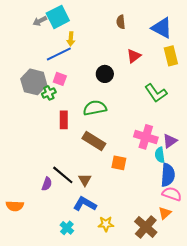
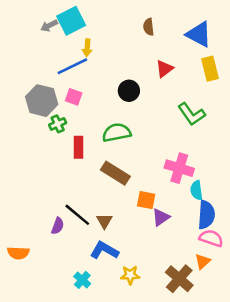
green cross: (49, 93) -> (58, 124), moved
purple triangle: (170, 141) -> (161, 217), moved

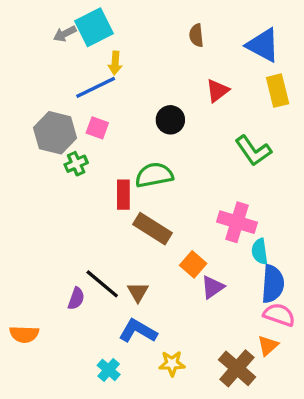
red rectangle: (79, 147) -> (123, 195), moved
orange square: (146, 200) -> (193, 264), turned 30

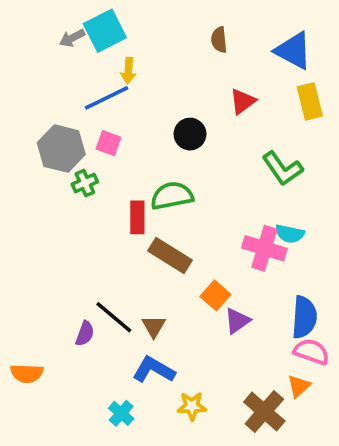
cyan semicircle: (260, 251) -> (290, 234), moved, turned -70

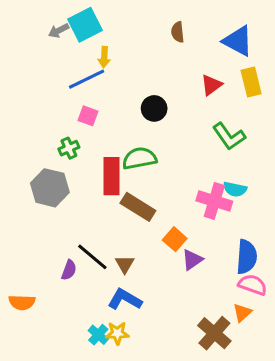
red triangle: (243, 101) -> (211, 85), moved
gray hexagon: (61, 149) -> (50, 188), moved
red rectangle: (137, 217) -> (112, 176), size x1.4
yellow star: (192, 406) -> (117, 333), moved

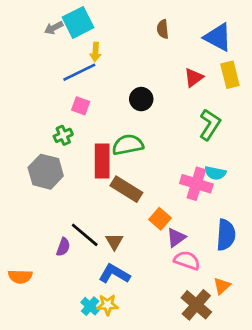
green L-shape: (229, 136) -> (210, 125), turned -112
pink semicircle: (253, 285) -> (187, 260), moved

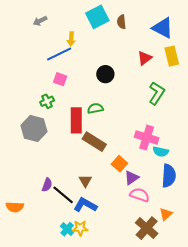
cyan square: (78, 22) -> (97, 17), moved
green semicircle: (128, 145) -> (95, 108), size x0.7
cyan semicircle: (215, 173) -> (161, 152), moved
black line: (85, 235) -> (63, 195), moved

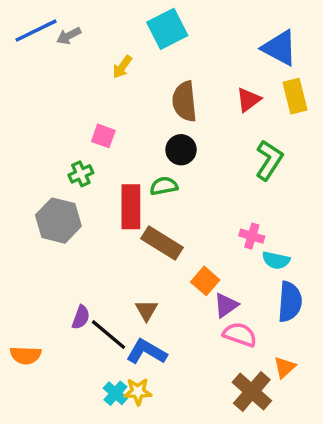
brown semicircle: (121, 22) -> (184, 101), moved, size x1.6
yellow arrow: (71, 39) -> (122, 67), turned 32
blue line: (59, 54) -> (36, 31), moved
black circle: (105, 74) -> (181, 150), moved
pink cross: (147, 138) -> (252, 236), size x0.6

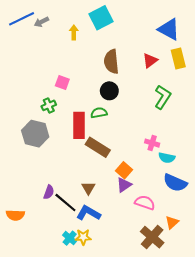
yellow arrow: (122, 67) -> (74, 32), moved, turned 144
blue semicircle: (290, 302) -> (175, 183), turned 110
purple triangle: (226, 305) -> (124, 185), moved

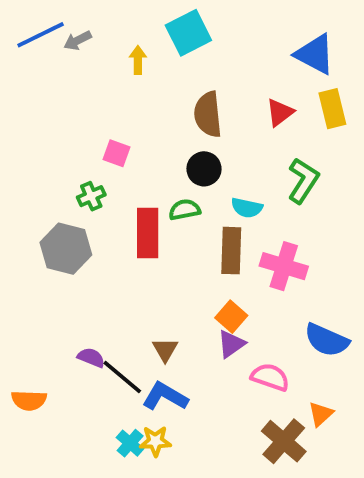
pink cross: (152, 143) -> (284, 266), size x1.6
brown rectangle: (98, 147) -> (231, 251), moved, turned 60
cyan semicircle: (167, 158) -> (247, 208), moved
purple semicircle: (49, 192) -> (91, 358), turned -88

